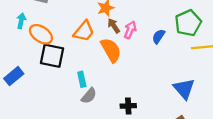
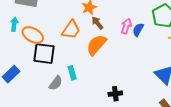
pink arrow: (130, 30) -> (126, 26), moved
orange semicircle: (111, 50) -> (96, 45), turned -105
gray semicircle: (89, 96) -> (56, 83), moved

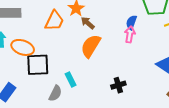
pink arrow: (126, 26) -> (130, 34), moved
orange trapezoid: (71, 30) -> (54, 21), moved
black cross: (115, 94) -> (118, 85), moved

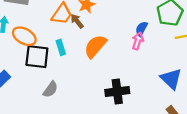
brown arrow: (88, 23) -> (77, 21), moved
cyan rectangle: (71, 80) -> (61, 47), moved
black cross: (118, 85) -> (117, 91), size x1.5

